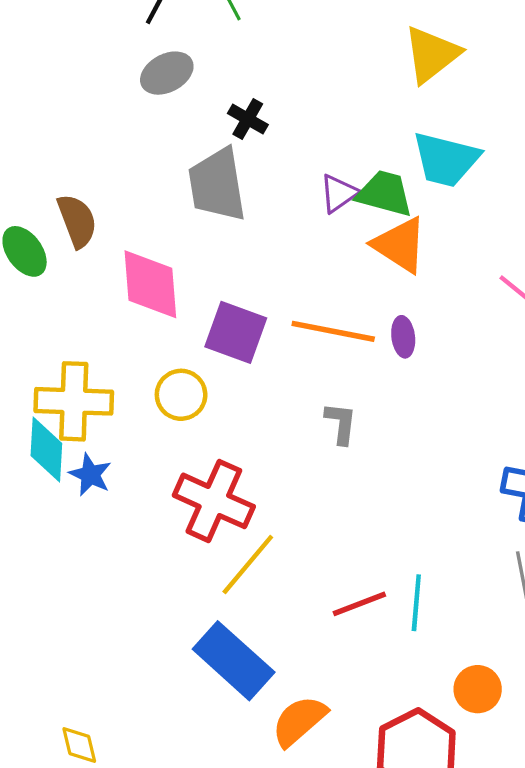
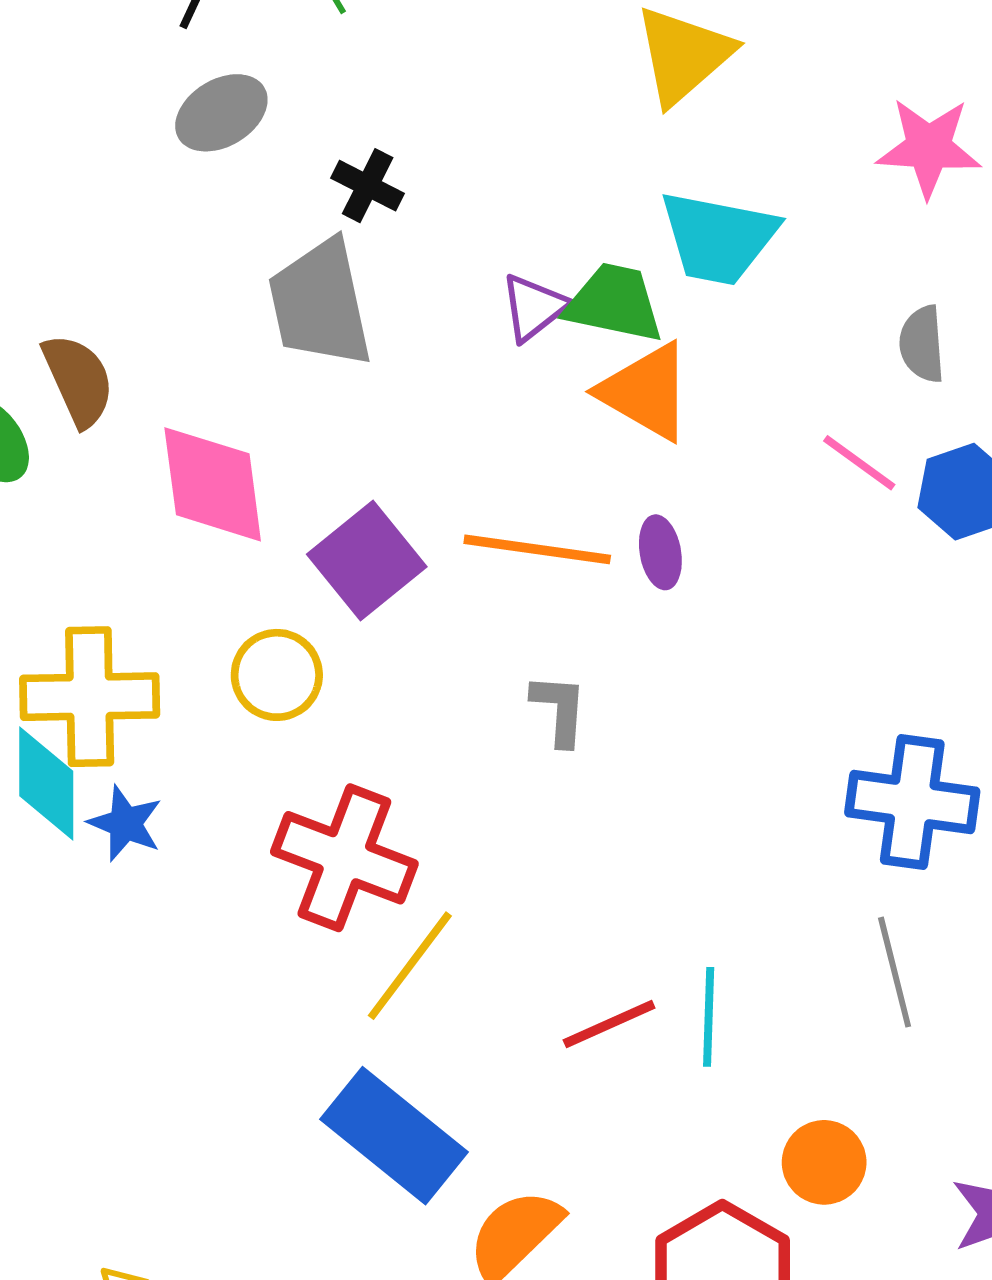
purple square: (236, 332) -> (367, 561), turned 34

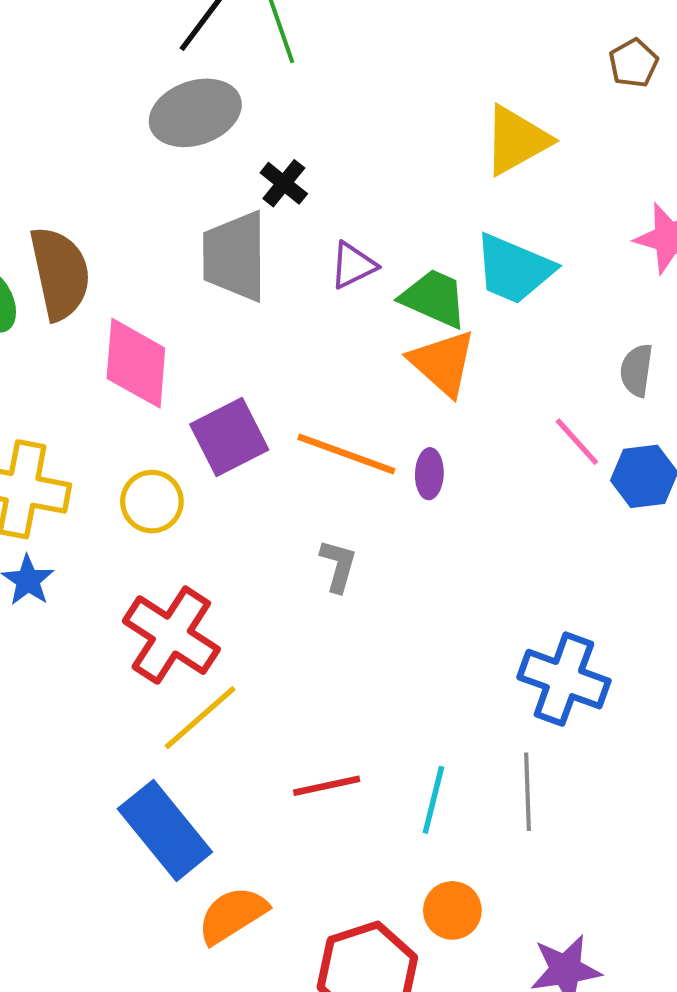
gray ellipse: (221, 113) -> (195, 113), size x1.4
purple triangle: (534, 307) -> (353, 265), moved
brown semicircle: (78, 380) -> (60, 273), size x1.4
cyan line: (709, 1017) -> (433, 800), moved

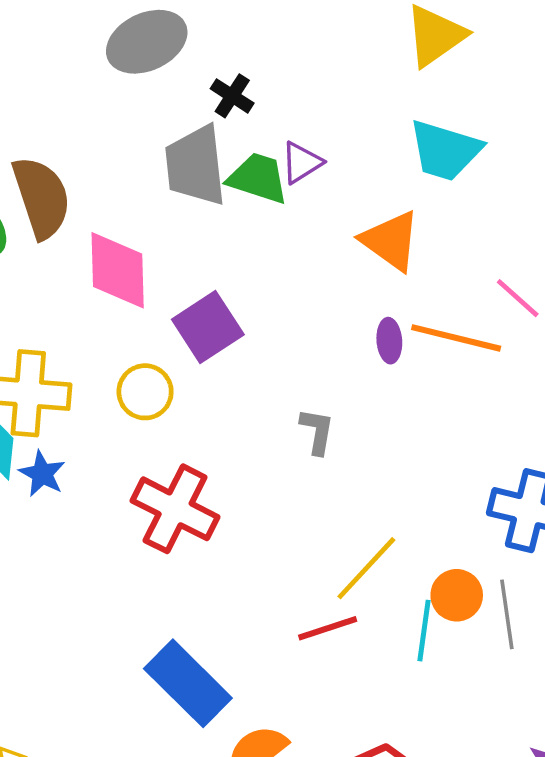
green trapezoid: (434, 298) -> (258, 178), moved
orange line: (346, 454) -> (456, 338), moved
yellow line: (200, 718) -> (366, 568), moved
orange circle: (452, 910) -> (457, 595), moved

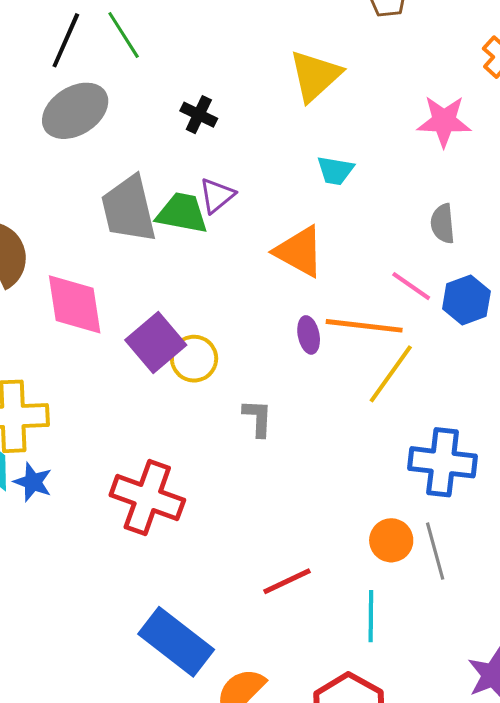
black cross: (232, 96) -> (199, 115), moved
cyan trapezoid: (445, 150) -> (335, 170), size x0.6
yellow circle: (145, 392) -> (194, 359), moved
yellow line: (366, 568) -> (391, 374), moved
cyan line: (424, 631) -> (371, 616), moved

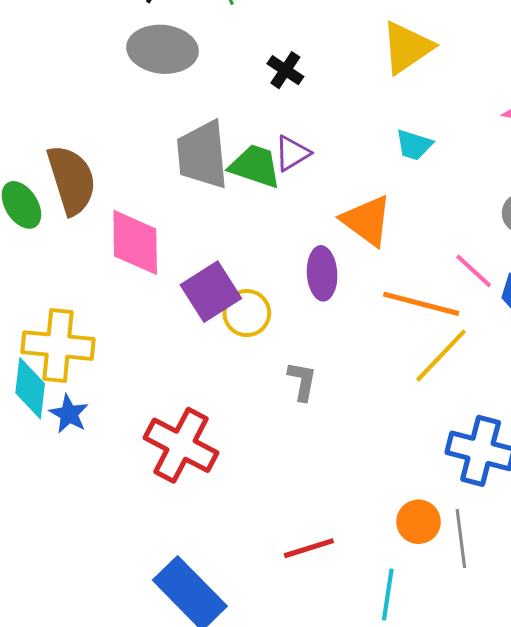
gray ellipse: (75, 111) -> (162, 49), turned 30
purple ellipse: (309, 335) -> (322, 273), moved, size x1.4

